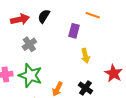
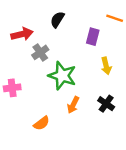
red arrow: (20, 19) -> (22, 34), moved
green star: (30, 75) -> (62, 76), moved

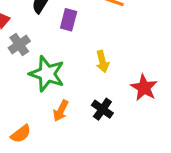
purple rectangle: (93, 37) -> (69, 20), moved

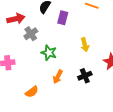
green star: (47, 74) -> (49, 53), size x0.7
black cross: (102, 109) -> (85, 76), turned 32

